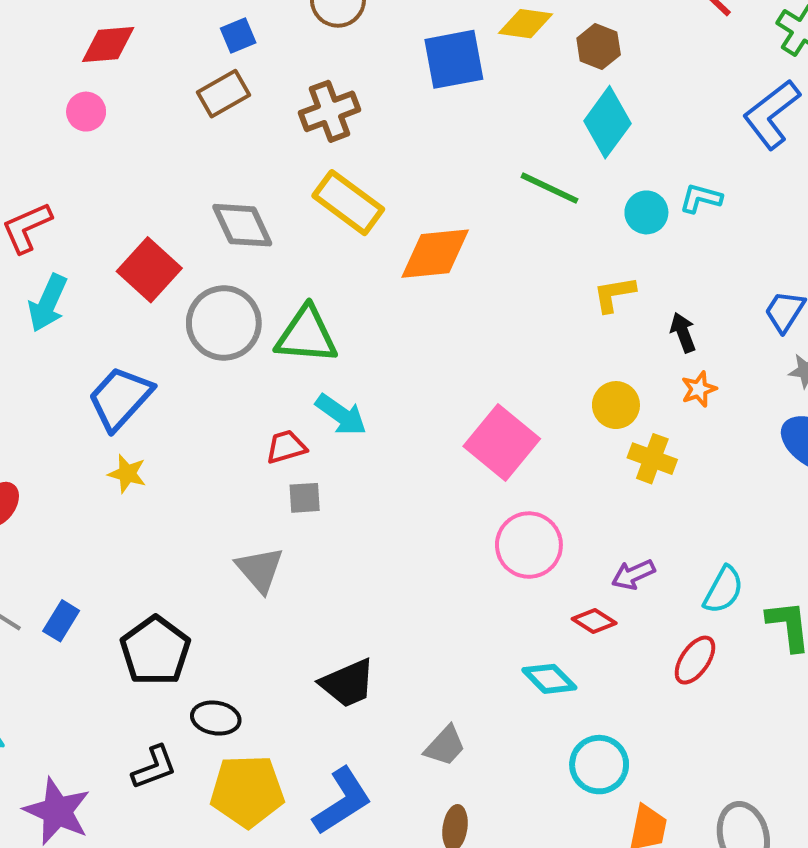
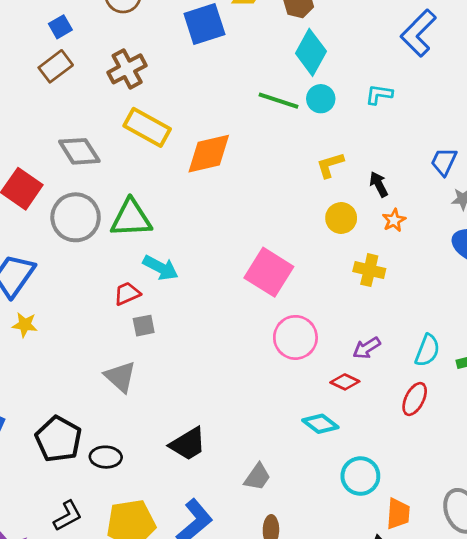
cyan circle: (646, 212) -> (321, 99), moved
yellow circle: (616, 405) -> (341, 218), moved
black ellipse: (216, 718) -> (106, 457), moved

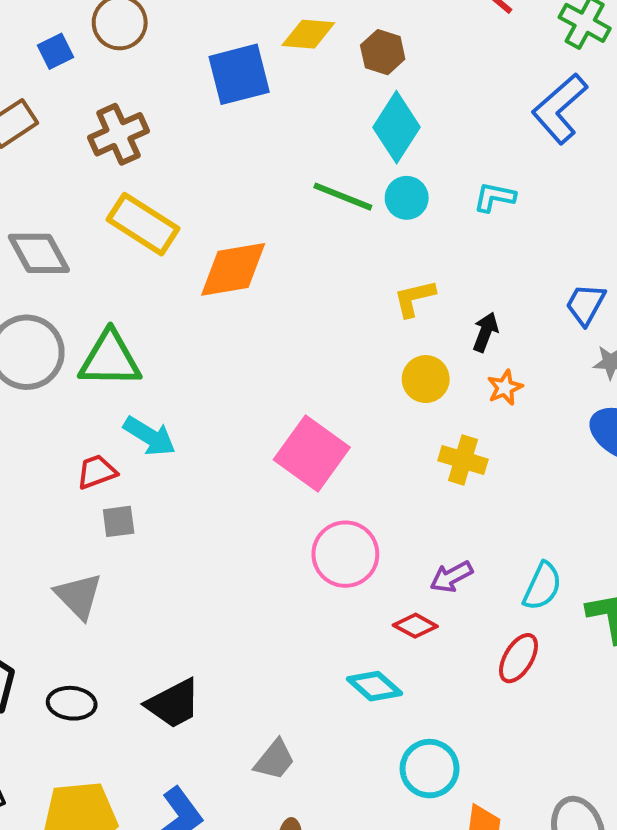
blue square: (60, 27) -> (55, 51), moved
black arrow: (379, 184) -> (485, 332), turned 45
black ellipse: (106, 457) -> (72, 703), moved

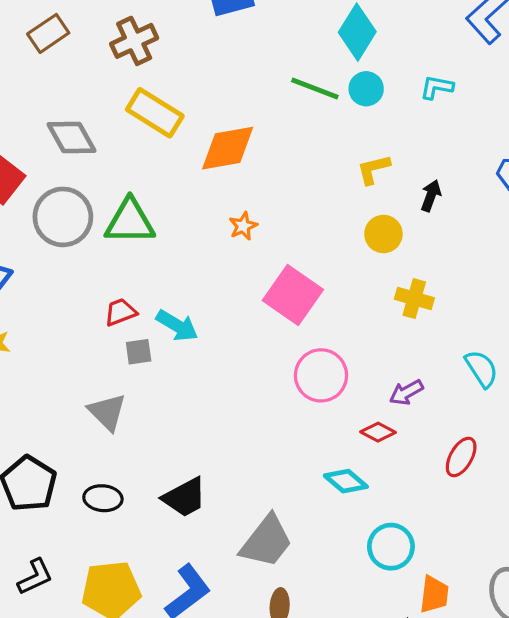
orange star: (505, 388) -> (243, 226), moved
cyan arrow: (150, 436) -> (177, 326), moved
cyan semicircle: (542, 586) -> (482, 369), moved, turned -57
gray trapezoid: (275, 760) -> (266, 541), size x1.6

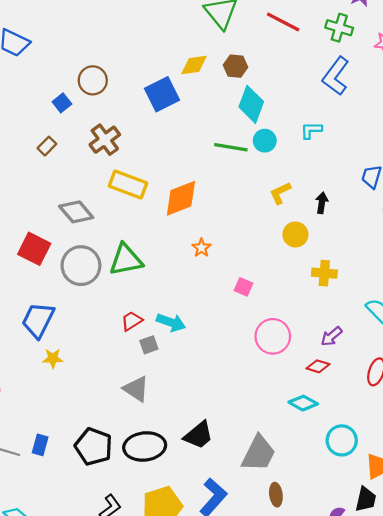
brown rectangle: (48, 33) -> (47, 146), size x0.7
pink square: (293, 295) -> (244, 287), size x0.5
black ellipse: (103, 498) -> (145, 446), size x1.6

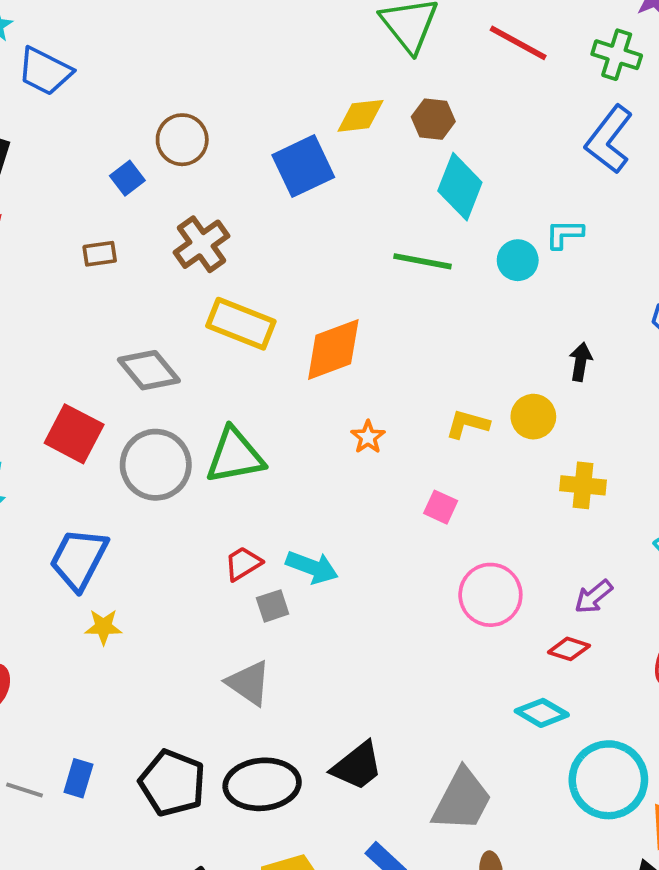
cyan circle: (265, 141) -> (518, 260), moved
brown rectangle: (47, 146) -> (100, 254), turned 36
yellow L-shape: (280, 193) -> (467, 424), moved, turned 40
cyan circle: (342, 440) -> (608, 780), size x1.4

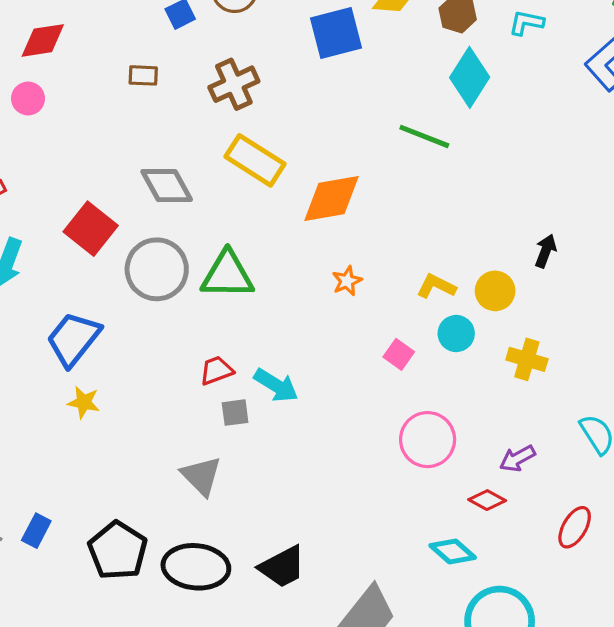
cyan L-shape: (564, 234) -> (526, 23), moved
cyan circle: (518, 260) -> (456, 334), moved

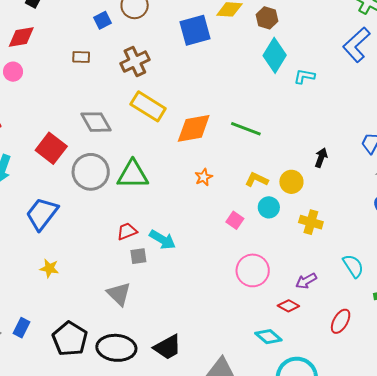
cyan L-shape: (526, 23) -> (304, 76), moved
green line: (424, 136) -> (246, 129), moved
yellow star: (84, 402) -> (49, 268), moved

